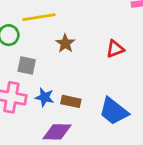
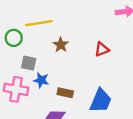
blue star: (45, 97) -> (41, 80), moved
blue trapezoid: (114, 111) -> (101, 101), turned -105

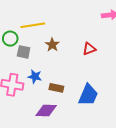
gray square: (29, 63) -> (24, 52), moved

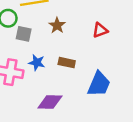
brown rectangle: (56, 88) -> (67, 63), moved

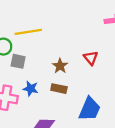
brown star: (57, 25) -> (60, 66), moved
red triangle: (100, 30) -> (91, 58), turned -49

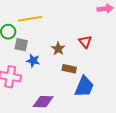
blue star: (31, 89) -> (33, 61), moved
brown rectangle: (59, 89) -> (69, 69), moved

